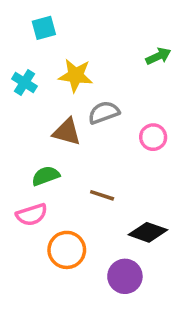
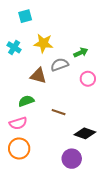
green arrow: (158, 56) -> (81, 52), moved
orange circle: (67, 250) -> (19, 148), moved

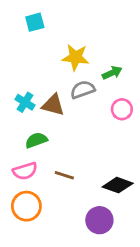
yellow star: (43, 43) -> (76, 57), moved
cyan cross: (14, 47) -> (25, 102), moved
brown line: (59, 112) -> (64, 175), moved

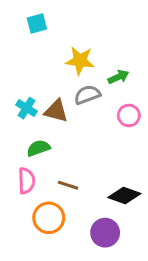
pink semicircle: (25, 171) -> (26, 181), turned -75
orange circle: (26, 206) -> (49, 218), moved

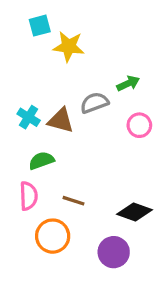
yellow star: (80, 61) -> (69, 46), moved

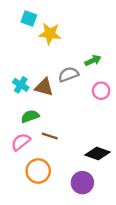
cyan square: (40, 26) -> (29, 19), turned 35
pink semicircle: (29, 196) -> (21, 142), turned -126
brown line: (74, 201) -> (50, 136), moved

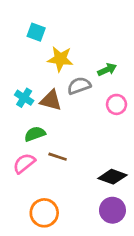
cyan square: (29, 19) -> (36, 32), moved
yellow star: (50, 34) -> (60, 59), moved
orange circle: (38, 171) -> (44, 213), moved
purple circle: (82, 183) -> (112, 210), moved

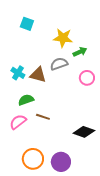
yellow star: (60, 59) -> (63, 38), moved
purple circle: (112, 210) -> (61, 162), moved

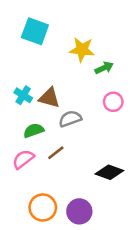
cyan square: (27, 24) -> (35, 31), size x1.5
gray semicircle: (59, 64) -> (70, 119), moved
brown line: (43, 117) -> (56, 153), turned -56

